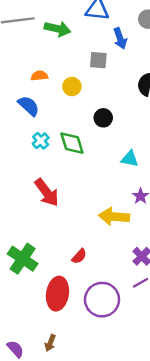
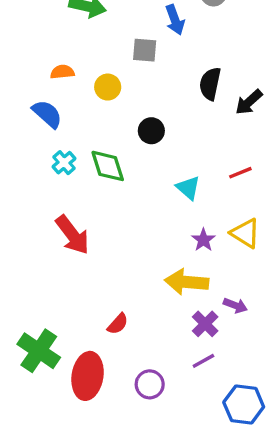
cyan triangle: (130, 159) -> (188, 188), turned 30
yellow arrow: (114, 217) -> (187, 282), moved
green cross: (23, 259) -> (39, 351), moved
purple circle: (102, 300) -> (150, 384), size x0.6

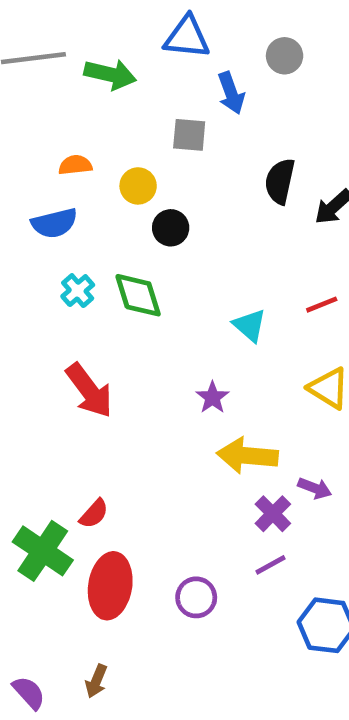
blue semicircle: (47, 114) -> (54, 223), turned 124
black circle: (151, 131) -> (171, 228), moved
purple star: (203, 240) -> (212, 397), moved
red semicircle: (118, 324) -> (94, 514), moved

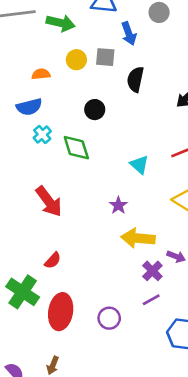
black semicircle: (280, 181) -> (135, 79), moved
yellow circle: (138, 186) -> (76, 60), moved
cyan cross: (78, 291) -> (42, 134), moved
red semicircle: (94, 514) -> (53, 260), moved

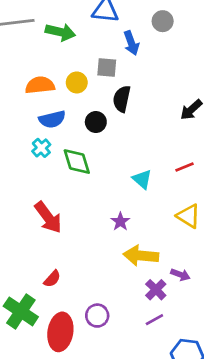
yellow circle: (76, 60) -> (77, 82), moved
orange semicircle: (41, 74) -> (40, 85), size x1.5
black semicircle: (135, 79) -> (122, 99), moved
blue semicircle: (29, 107) -> (52, 119), moved
purple circle: (109, 318) -> (97, 316), moved

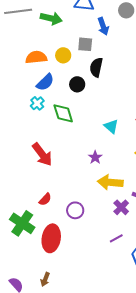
blue semicircle: (52, 119) -> (45, 82), turned -30
purple circle: (97, 316) -> (75, 210), moved
purple line: (154, 320) -> (116, 238), moved

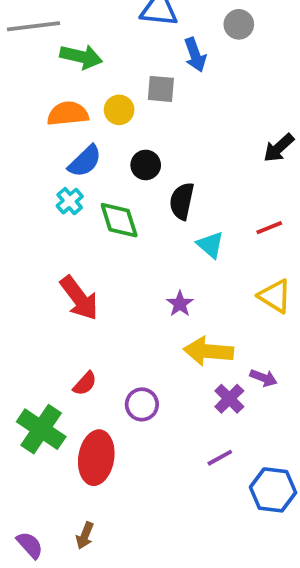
green arrow: (51, 18) -> (81, 57), moved
black semicircle: (96, 67) -> (182, 201), moved

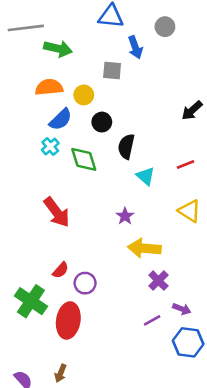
yellow circle: (119, 110) -> (84, 95), moved
purple arrow: (264, 378) -> (182, 309), moved
purple circle: (142, 404) -> (85, 283), moved

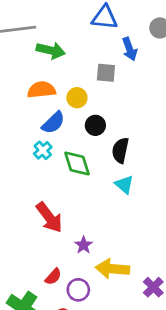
cyan triangle: (146, 176) -> (124, 185), moved
purple star: (125, 216) -> (84, 245), moved
yellow arrow: (144, 248) -> (112, 269), moved

